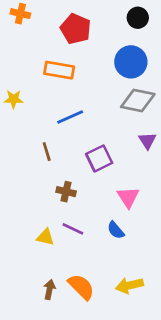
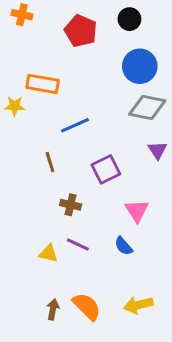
black circle: (138, 18) -> (129, 19), moved
orange rectangle: (59, 70) -> (43, 84), moved

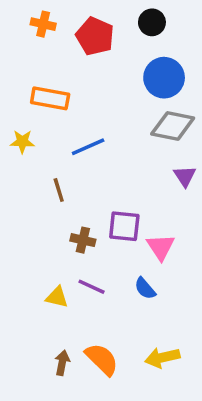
orange cross: (22, 15) -> (43, 24), moved
yellow star: (15, 106) -> (22, 142), moved
purple square: (106, 169) -> (124, 226), moved, turned 32

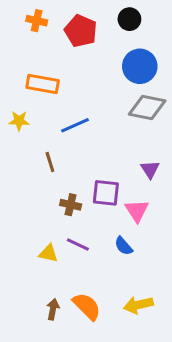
purple triangle: (185, 176) -> (150, 169), moved

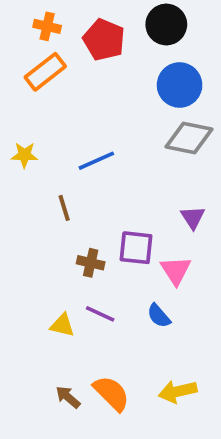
black circle: (129, 19) -> (166, 24), size x1.4
orange rectangle: (43, 84) -> (45, 72), moved, turned -48
brown arrow: (53, 309) -> (68, 397), turned -60

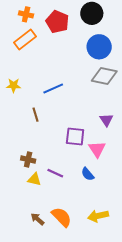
brown cross: (91, 263) -> (28, 160), moved

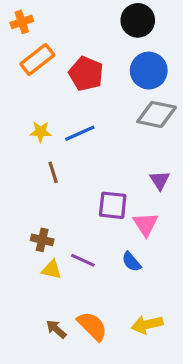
orange cross: (26, 14) -> (22, 22), moved, turned -32
red pentagon: (57, 22) -> (86, 74), moved
yellow star: (13, 85) -> (41, 132), moved

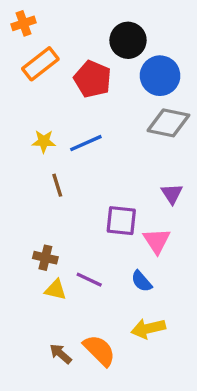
black circle: (138, 20) -> (128, 40), moved
yellow arrow: (147, 325) -> (148, 328), moved

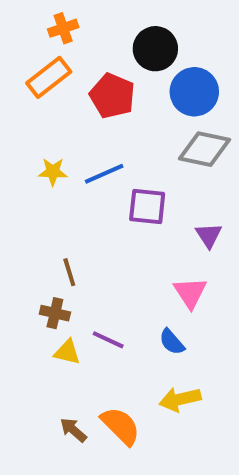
orange cross: (23, 23) -> (63, 28), moved
brown line: (57, 185) -> (69, 272), moved
purple square: (121, 221) -> (147, 207), moved

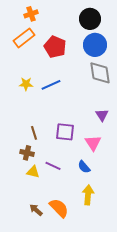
black circle: (155, 49) -> (90, 19), moved
gray diamond: (205, 149) -> (100, 73), turned 70
purple square: (147, 207) -> (65, 132), moved
yellow arrow: (180, 399) -> (88, 195), turned 108

